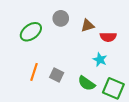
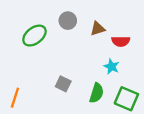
orange line: (34, 72) -> (15, 98), moved
green semicircle: (86, 83) -> (97, 93), turned -108

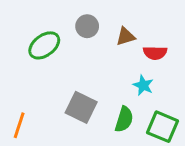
gray square: (63, 84) -> (81, 107), size x1.5

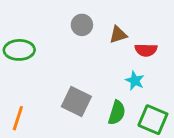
green ellipse: (44, 45) -> (19, 50), moved, turned 36

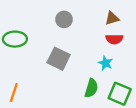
brown triangle: (118, 35) -> (112, 18), moved
gray square: (76, 101) -> (59, 59), moved

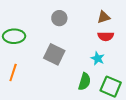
orange line: (14, 93) -> (13, 72), moved

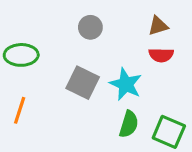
cyan star: (98, 58) -> (126, 84), moved, size x1.5

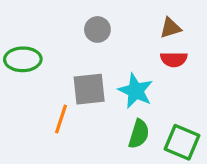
gray square: (83, 83) -> (89, 89), turned -32
orange line: (20, 110) -> (61, 119), moved

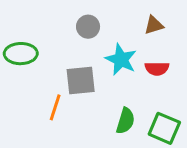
red semicircle: (174, 59) -> (157, 69), moved
cyan star: (136, 91) -> (121, 60), moved

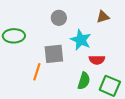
red semicircle: (157, 69) -> (97, 60), moved

